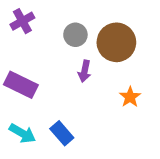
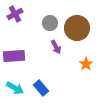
purple arrow: (85, 71) -> (56, 47), turned -40
purple rectangle: (21, 85) -> (14, 56), turned -30

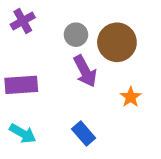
purple arrow: (56, 47) -> (85, 71), size x1.5
blue rectangle: (41, 88) -> (84, 133), moved

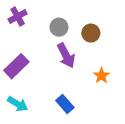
brown circle: (117, 42) -> (91, 33), size x0.6
purple rectangle: (21, 85) -> (16, 66), turned -40

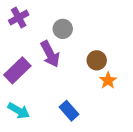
brown circle: (91, 33) -> (97, 60), moved
purple arrow: (66, 56) -> (50, 54), moved

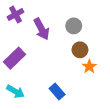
gray circle: (63, 29) -> (74, 26), moved
purple arrow: (50, 54) -> (41, 29), moved

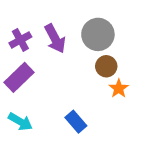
purple cross: (15, 14) -> (20, 40), moved
gray circle: (74, 26) -> (98, 34), size x1.5

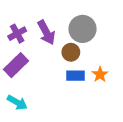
brown circle: (106, 66) -> (71, 52), moved
blue rectangle: (76, 122) -> (76, 76), moved, turned -48

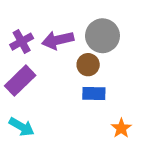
purple arrow: (46, 32) -> (58, 40), turned 105
orange star: (100, 74) -> (121, 128), moved

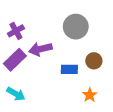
purple arrow: (58, 40) -> (40, 49), moved
brown circle: (88, 65) -> (94, 61), moved

